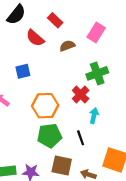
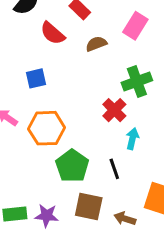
orange hexagon: (45, 106) -> (47, 128), moved
green pentagon: (50, 136) -> (72, 166), turned -30

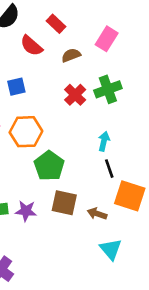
red cross: (114, 110) -> (75, 95), moved
black line: (114, 169) -> (109, 169), moved

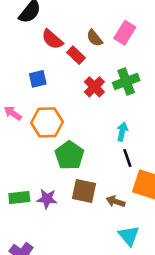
red rectangle: (56, 24) -> (76, 55), moved
brown semicircle: (71, 55) -> (94, 38), moved, turned -108

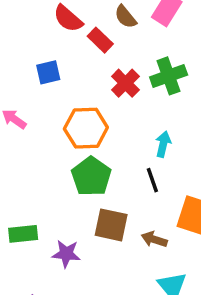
orange hexagon: (47, 122) -> (86, 128), moved
black line: (127, 158) -> (152, 180), moved
purple star: (47, 199) -> (66, 254), moved

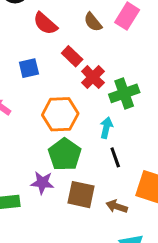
red rectangle: (100, 40) -> (72, 56), moved
green cross: (169, 76) -> (124, 93), moved
cyan arrow: (163, 144) -> (106, 128), moved
purple star: (66, 254) -> (42, 183), moved

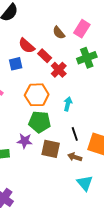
red semicircle: (45, 23) -> (27, 46), moved
green cross: (124, 93) -> (87, 58), moved
green pentagon: (65, 154) -> (40, 122), turned -30
black line: (115, 157) -> (75, 134), moved

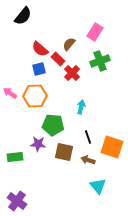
brown semicircle: (59, 33) -> (69, 44), moved, turned 80
blue square: (16, 64) -> (39, 69), moved
orange hexagon: (37, 95) -> (35, 96), moved

